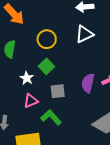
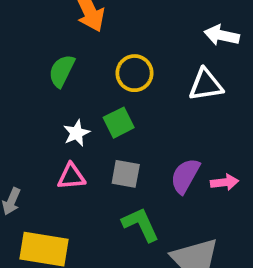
green L-shape: (51, 117) -> (141, 224), moved

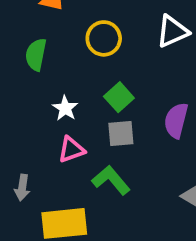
green square: (119, 123) -> (119, 97), moved
green L-shape: (141, 224) -> (111, 180), moved

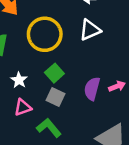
yellow circle: (104, 38) -> (45, 34), size x1.5
gray square: (121, 134) -> (56, 97), turned 30

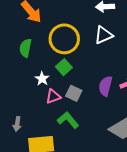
green square: (54, 73) -> (64, 67), moved
pink triangle: (23, 107) -> (53, 96), moved

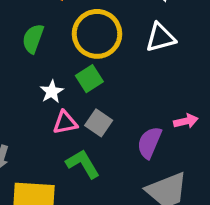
purple semicircle: (105, 86) -> (149, 143), moved

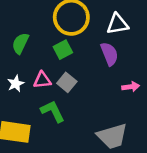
green semicircle: (33, 39) -> (20, 43), moved
white star: (52, 92) -> (16, 84), moved
purple semicircle: (149, 143) -> (109, 54), moved, turned 130

